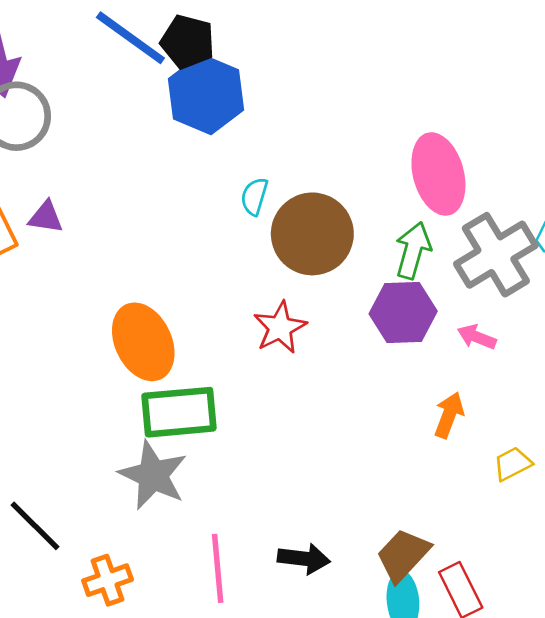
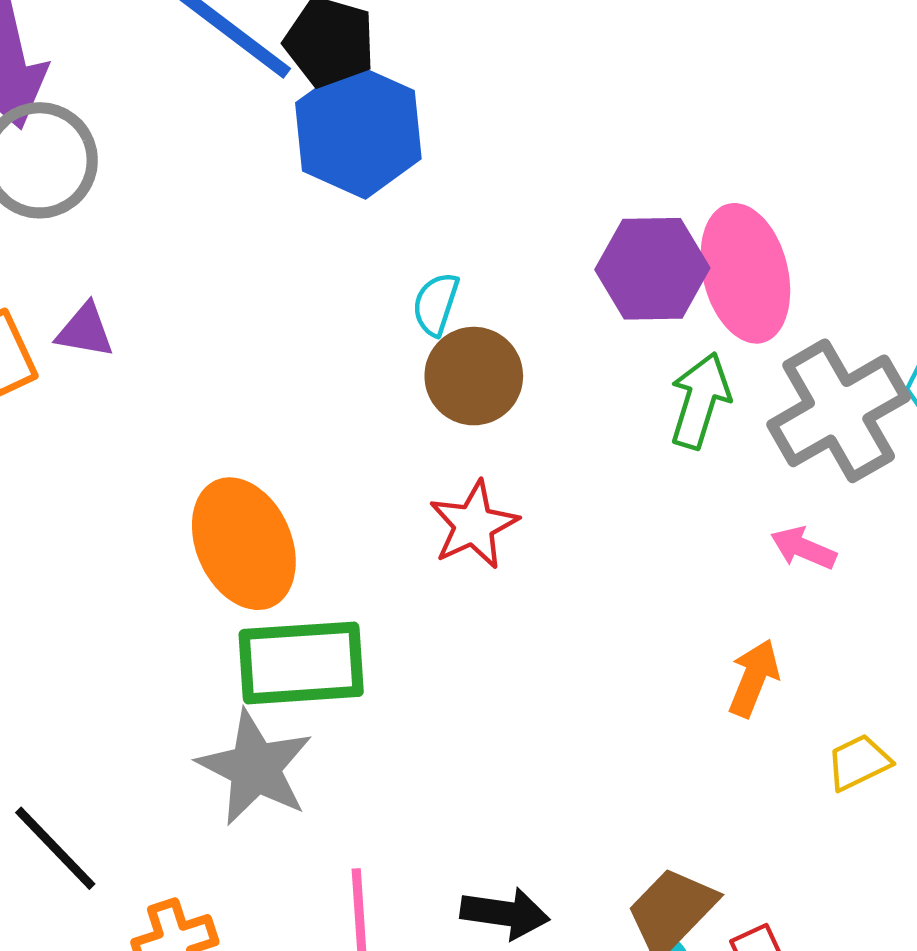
brown circle: (312, 234) -> (474, 376), moved, size x0.7
purple hexagon: (403, 312) -> (652, 269), moved

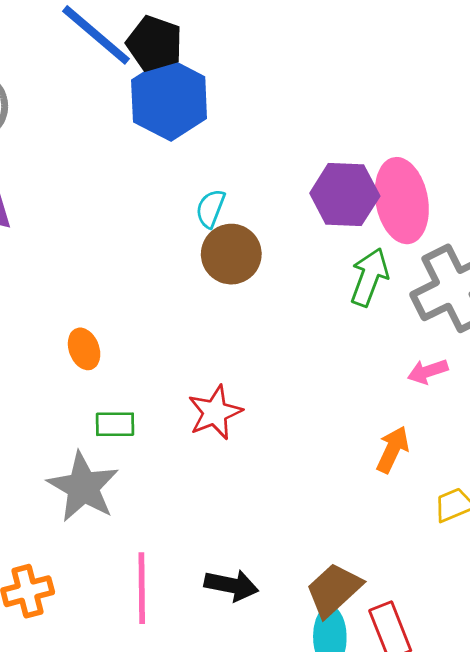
red star: (474, 525) -> (215, 412), moved
orange ellipse: (244, 544) -> (84, 349), size x0.5
pink arrow: (803, 548) -> (428, 371), turned -45
green rectangle: (301, 663) -> (115, 424), size x0.5

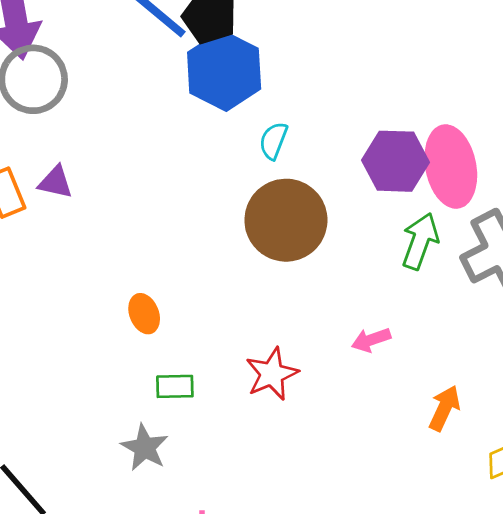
cyan semicircle: (210, 208) -> (273, 141), moved
brown circle: (231, 254) -> (286, 220), size x1.4
pink arrow: (428, 371) -> (371, 340), moved
gray star: (83, 487) -> (145, 448), size x0.7

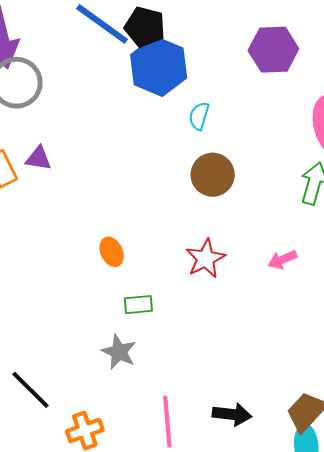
purple hexagon: (395, 161) -> (273, 50), moved
brown circle: (286, 220) -> (213, 175), size x0.7
red star: (272, 374) -> (206, 259), moved

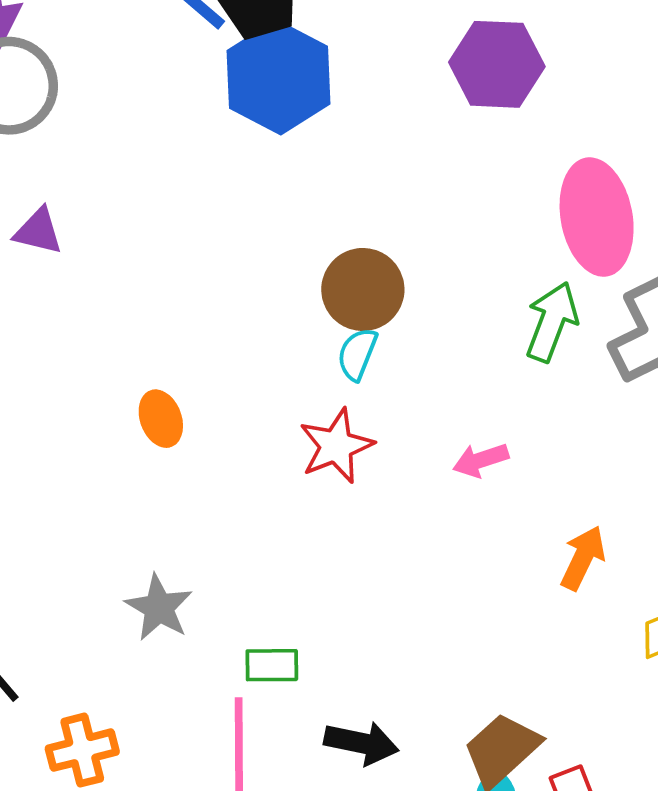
cyan semicircle: (199, 116) -> (357, 354), moved
green rectangle: (138, 305) -> (272, 665), moved

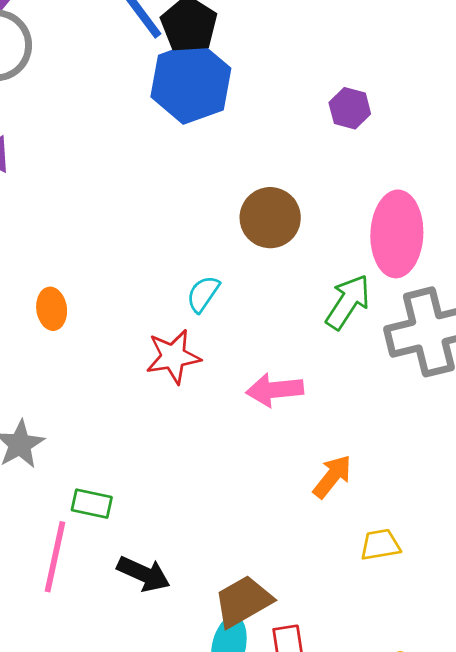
purple hexagon: (497, 64) -> (350, 108), size x0.6
brown circle: (363, 289) -> (270, 218), moved
pink arrow: (481, 460) -> (275, 390), size x1.4

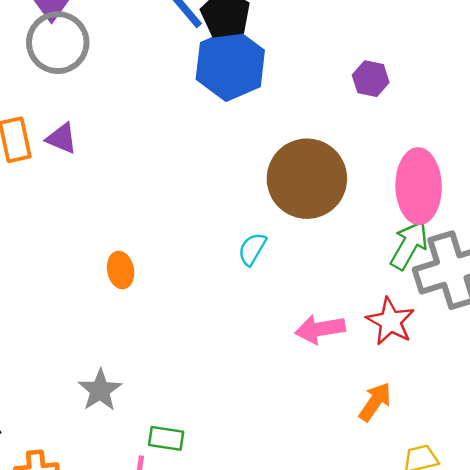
brown circle: (270, 218) -> (307, 179), size x1.5
green arrow: (348, 302) -> (409, 245), moved
red star: (173, 357) -> (390, 321), moved, turned -30

